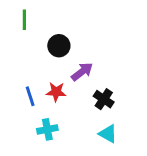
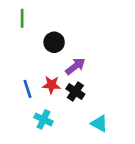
black cross: (104, 99) -> (75, 91), moved
cyan cross: (47, 129) -> (43, 119), turned 36

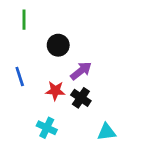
blue line: (27, 89) -> (20, 76), moved
cyan triangle: (99, 123) -> (107, 132), turned -36

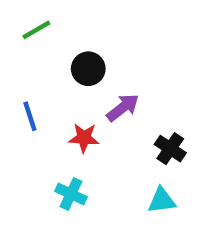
green line: (24, 20) -> (36, 30), turned 60
black cross: (81, 98) -> (170, 149), moved

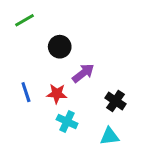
blue line: (30, 116) -> (26, 92), moved
cyan cross: (71, 194) -> (67, 122), moved

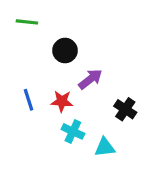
green line: (24, 20) -> (27, 22), turned 36
cyan triangle: (110, 136) -> (105, 147), moved

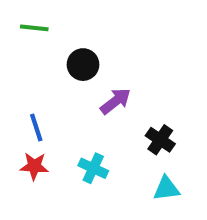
red star: (62, 101) -> (34, 166), moved
cyan triangle: (105, 147) -> (166, 189), moved

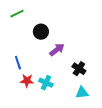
green line: (34, 28) -> (17, 14), turned -32
red star: (34, 166) -> (27, 81), moved

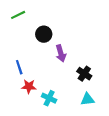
purple arrow: (57, 50) -> (61, 53), turned 112
cyan cross: (46, 83) -> (49, 98), moved

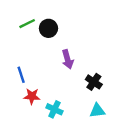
green line: (18, 15) -> (27, 24), moved
black circle: (44, 34) -> (48, 28), moved

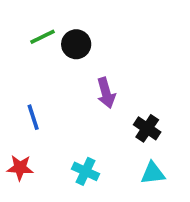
red star: (32, 96) -> (20, 168), moved

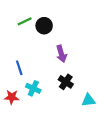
black cross: (147, 128) -> (66, 82), moved
cyan cross: (86, 171) -> (33, 88), moved

